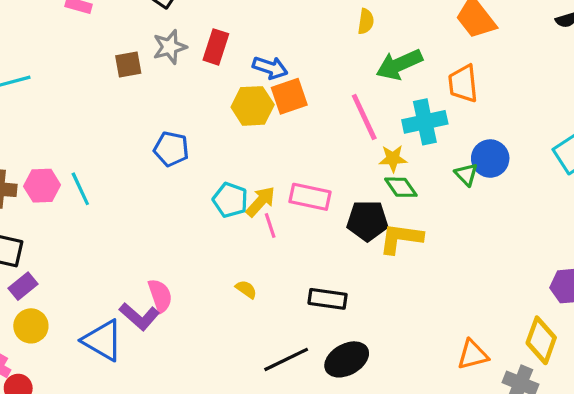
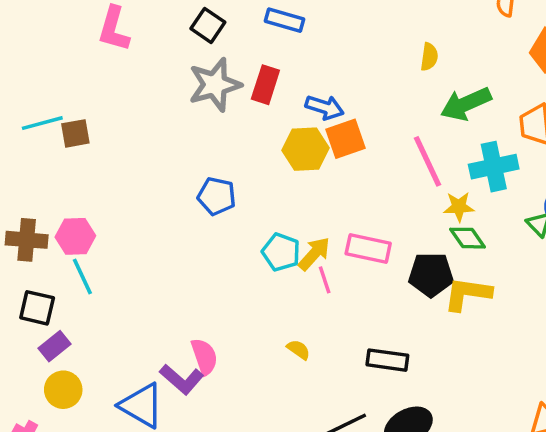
gray star: (170, 47) -> (215, 85), size x1.4
brown square: (128, 64) -> (75, 133), moved
cyan line: (80, 189) -> (82, 276), moved

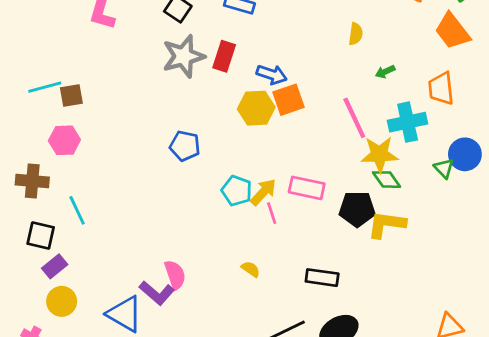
green arrow: (466, 104) -> (385, 72), size x0.5
yellow star: (459, 207) -> (380, 154), size x1.5
pink hexagon: (75, 236) -> (64, 140), moved

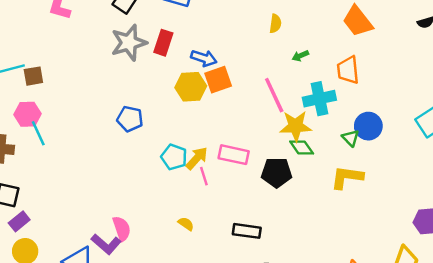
cyan line: (77, 210) -> (38, 133), moved
yellow L-shape: (387, 224) -> (347, 177), moved

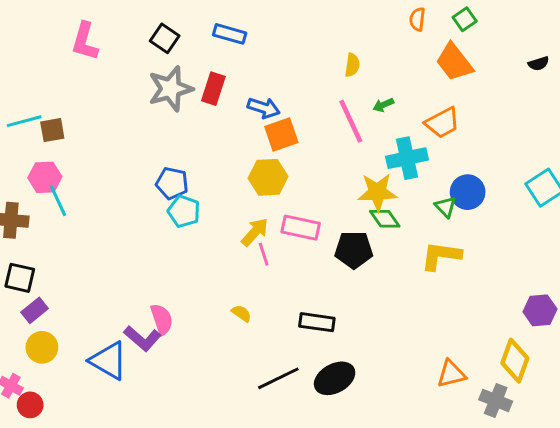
orange trapezoid: (348, 70) -> (442, 123), turned -112
yellow hexagon: (191, 87) -> (268, 177), moved
pink line: (274, 95) -> (351, 121), moved
cyan pentagon: (174, 157) -> (184, 211), moved

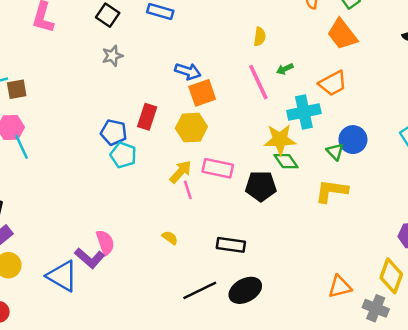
gray star: (171, 89) -> (112, 56), size x0.6
red rectangle: (213, 89) -> (147, 117), moved

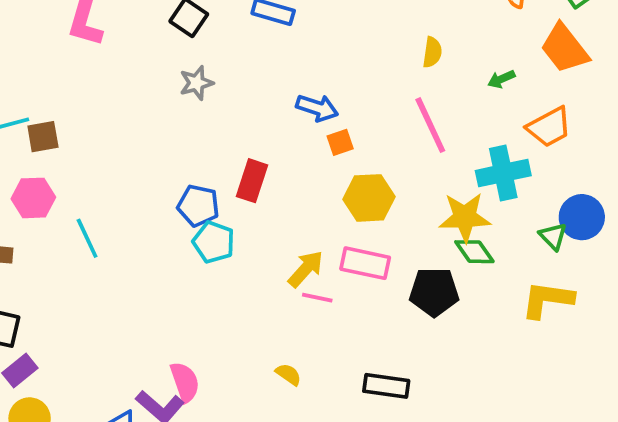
green arrow: (285, 69) -> (501, 79), moved
orange square: (202, 93) -> (340, 142), size x0.6
yellow hexagon: (191, 128) -> (369, 198), moved
cyan line: (21, 147) -> (87, 238), moved
pink line: (188, 190) -> (317, 298), turned -60

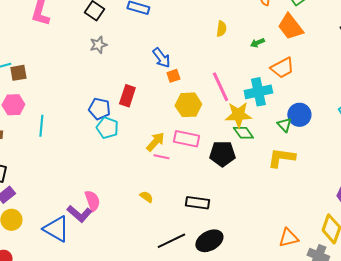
blue arrow: (317, 108) -> (161, 58), turned 35
pink line: (430, 125) -> (220, 87), moved
cyan line: (87, 238) -> (41, 126), turned 30

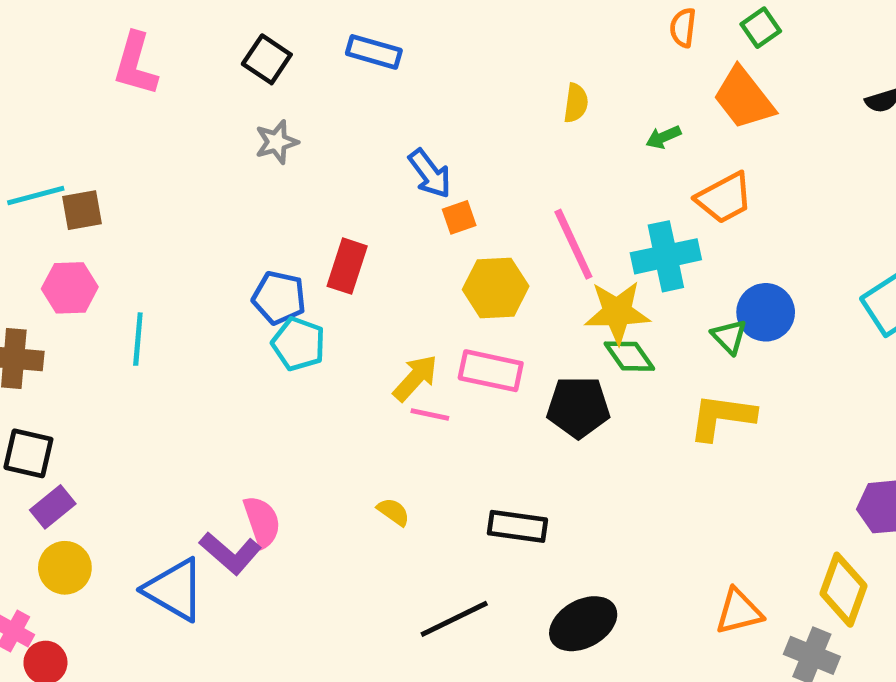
black ellipse: (209, 241) -> (583, 624), moved

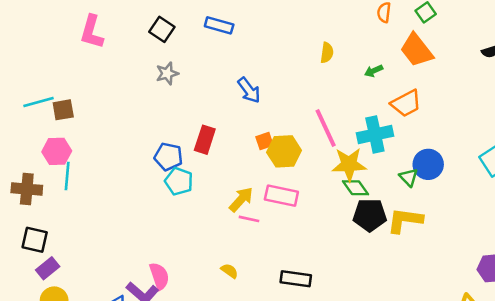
orange square: (459, 217) -> (265, 141), moved
cyan line: (138, 339) -> (67, 176), moved
black pentagon: (578, 407) -> (370, 215), moved

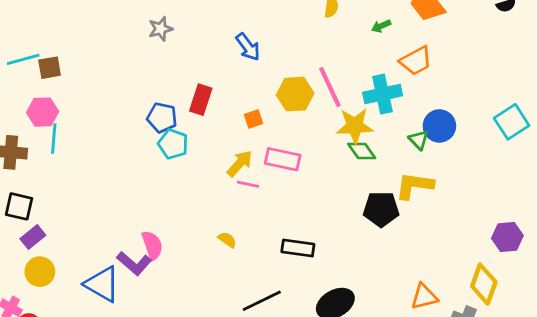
orange square: (265, 141) -> (254, 119), moved
yellow hexagon: (284, 151) -> (295, 94), moved
black pentagon: (370, 215) -> (381, 209), moved

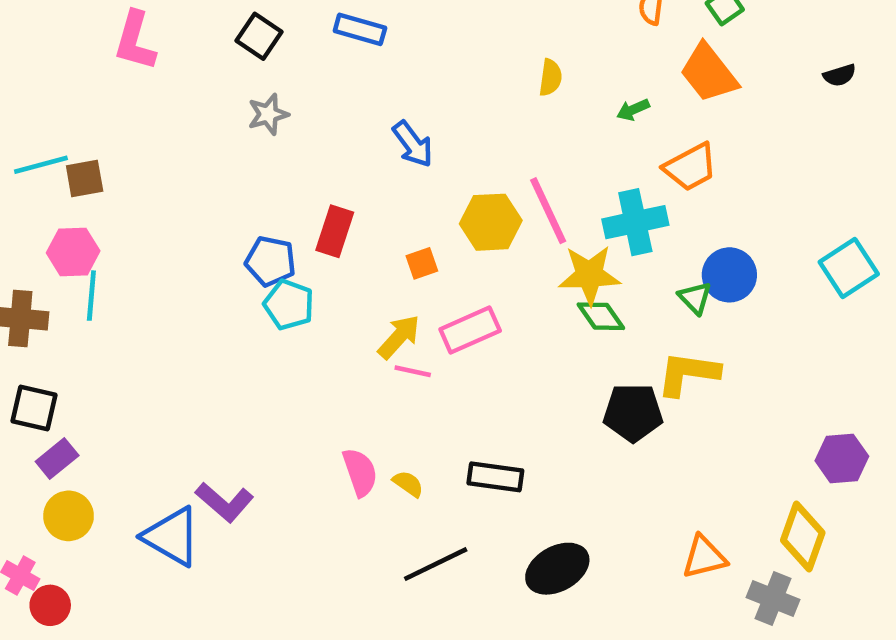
pink rectangle: (283, 159) -> (470, 330), turned -36
yellow semicircle: (227, 240) -> (408, 484), moved
pink semicircle: (152, 245) -> (360, 472), moved

